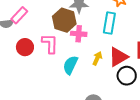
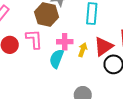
pink cross: (79, 34) -> (65, 42), moved

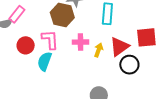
cyan semicircle: (57, 59) -> (45, 61), moved

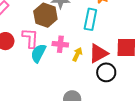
cyan semicircle: (45, 61) -> (38, 53), moved

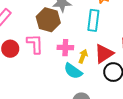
cyan semicircle: (38, 53) -> (73, 71), moved, turned -78

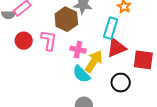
red triangle: (104, 54) -> (116, 48), moved
yellow arrow: (83, 56) -> (94, 61), size x1.6

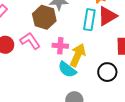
pink L-shape: (49, 40) -> (30, 41), turned -35
red triangle: (116, 48) -> (107, 16), moved

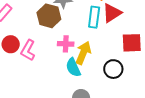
pink L-shape: (30, 41) -> (28, 50), moved, turned -115
cyan semicircle: (67, 70) -> (73, 67), turned 30

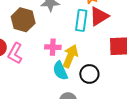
brown hexagon: (49, 16) -> (23, 20), moved
black circle: (113, 69) -> (89, 74), moved

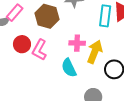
cyan semicircle: (60, 71) -> (69, 68), moved

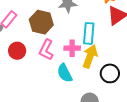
cyan rectangle: (105, 16) -> (89, 33), moved
pink L-shape: (39, 50) -> (46, 50), moved

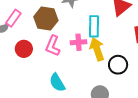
yellow arrow: (90, 56) -> (97, 49), turned -35
cyan semicircle: (65, 73) -> (57, 83), moved

